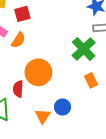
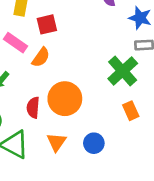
red semicircle: (18, 89) -> (33, 108), moved
orange triangle: (43, 116) -> (56, 142), moved

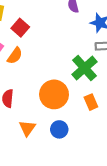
red square: (47, 24) -> (20, 28), turned -36
orange circle: (65, 99) -> (54, 94), moved

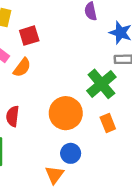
red square: (20, 28) -> (29, 36), turned 30
orange triangle: (27, 128) -> (54, 175), moved

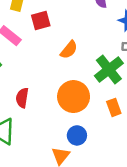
orange semicircle: (22, 68) -> (69, 50), moved

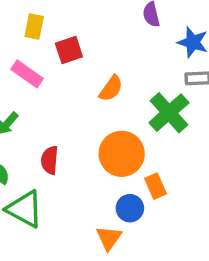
orange rectangle: (114, 107) -> (156, 186), moved

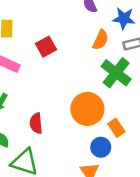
red square: (69, 50) -> (46, 47), moved
orange semicircle: (111, 88) -> (101, 40), moved

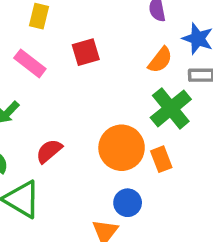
red semicircle: (36, 123) -> (49, 151), turned 42
orange rectangle: (116, 128) -> (161, 159), moved

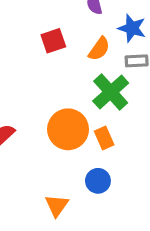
red square: (86, 52) -> (53, 41), moved
blue circle: (128, 203) -> (98, 181), moved

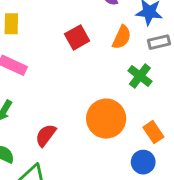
green cross: (111, 92) -> (140, 76), size x0.7
orange rectangle: (104, 138) -> (153, 132), moved

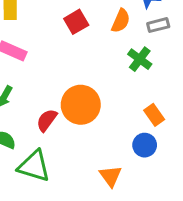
orange circle: (106, 119) -> (81, 105), moved

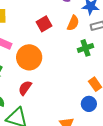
green cross: (140, 59) -> (86, 48), turned 35
orange circle: (81, 105) -> (29, 57), moved

